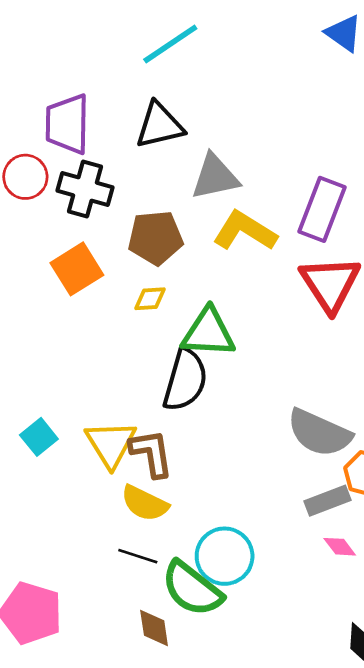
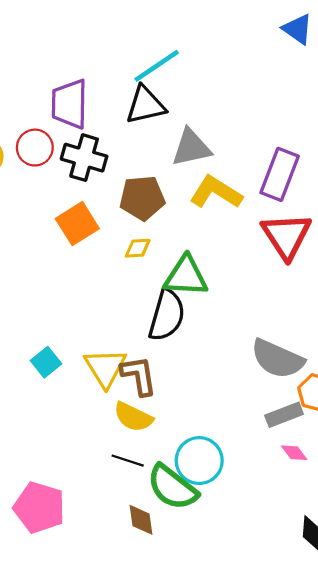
cyan line: (170, 44) -> (157, 66), moved

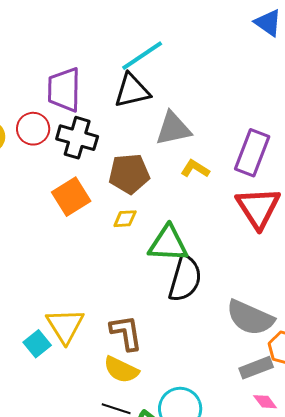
yellow L-shape: (216, 192) -> (195, 169), size x0.6
black semicircle: (167, 315) -> (185, 279), moved
cyan square: (46, 362) -> (37, 344), moved
yellow triangle: (105, 368) -> (65, 326), moved

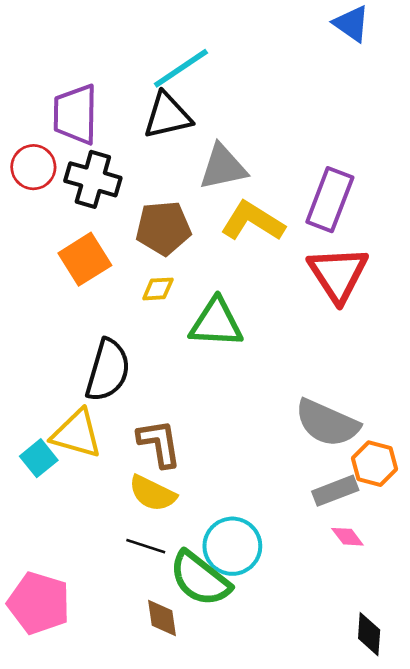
yellow L-shape: (195, 169) -> (253, 221), size x1.6
black semicircle: (185, 279) -> (108, 370), moved
yellow triangle: (65, 326) -> (77, 434), turned -42

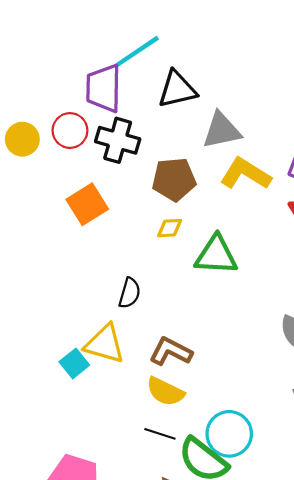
cyan line: (181, 68) -> (137, 51), moved
orange square: (85, 259) -> (87, 204), moved
black semicircle: (108, 370) -> (130, 293), size x0.6
brown L-shape: (159, 443) -> (171, 352), turned -54

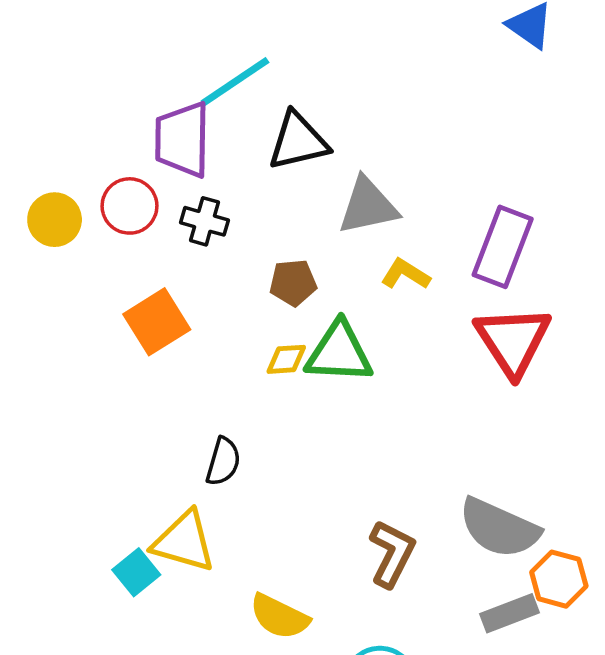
black cross: (118, 140) -> (204, 221), size x0.7
yellow L-shape: (245, 174) -> (406, 274), size x0.6
brown pentagon: (174, 179) -> (293, 283), size x0.7
green triangle: (216, 255) -> (339, 353), moved
brown L-shape: (171, 352) -> (392, 554), moved, turned 90

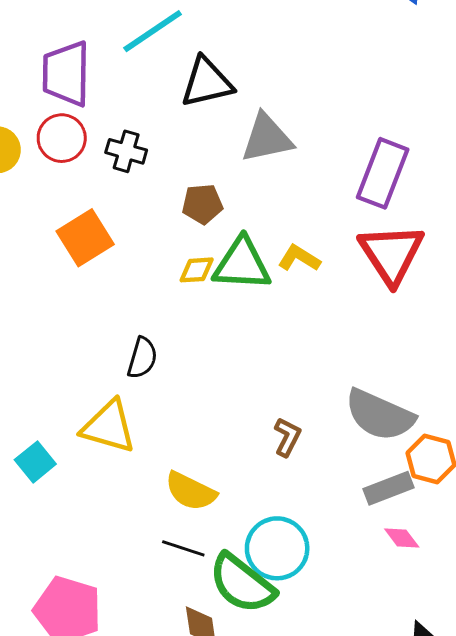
purple trapezoid: (182, 140) -> (66, 74), moved
yellow L-shape: (406, 274) -> (299, 258), moved
brown L-shape: (392, 554) -> (287, 437), size x0.7
cyan square: (136, 572) -> (35, 462), moved

